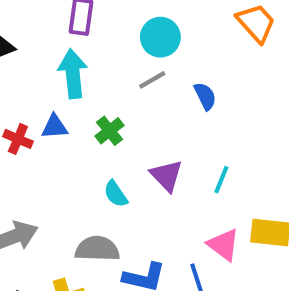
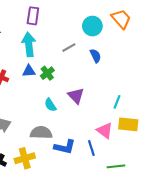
cyan circle: (160, 37) -> (92, 26), moved
blue triangle: (55, 127) -> (29, 71), moved
cyan line: (221, 180) -> (117, 102), moved

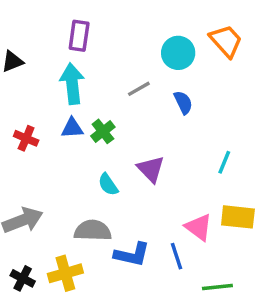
cyan line: (117, 102) -> (224, 162), moved

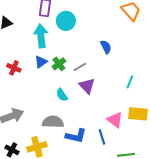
cyan circle: (178, 53) -> (66, 21), moved
gray line: (139, 89) -> (80, 67), moved
blue triangle: (72, 128) -> (41, 62), turned -32

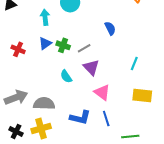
cyan arrow: (41, 36) -> (45, 17), size x0.7
green cross: (59, 64) -> (63, 45), turned -32
pink triangle: (115, 120) -> (102, 92), moved
gray semicircle: (53, 122) -> (44, 103), moved

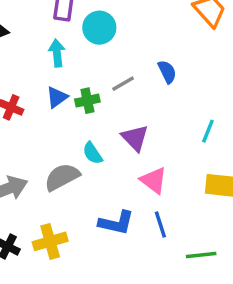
green cross: (63, 45) -> (87, 101), turned -32
gray line: (84, 48) -> (123, 84), moved
gray semicircle: (44, 103) -> (62, 177), moved, turned -30

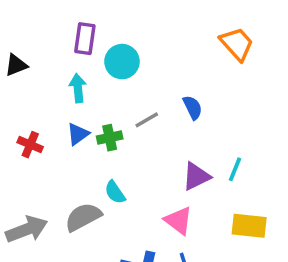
purple triangle: (135, 138) -> (196, 176), moved, turned 48

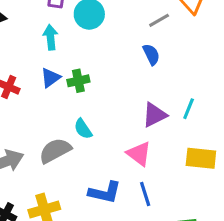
gray line: (147, 120) -> (159, 20), moved

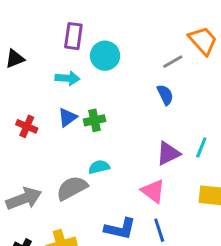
cyan arrow: (50, 37) -> (67, 78), turned 100
cyan semicircle: (83, 129) -> (99, 167), turned 110

